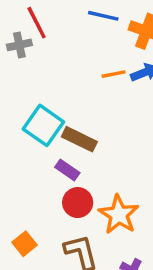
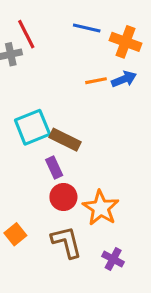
cyan square: (43, 125) -> (32, 127), turned 33
purple rectangle: (67, 170) -> (54, 168), turned 30

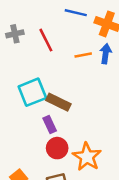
red line: (26, 34) -> (46, 40), moved
blue arrow: (124, 79) -> (106, 54), turned -60

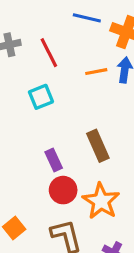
cyan square: (32, 92) -> (41, 97), moved, size x0.7
brown rectangle: (58, 102) -> (98, 146), moved, turned 40

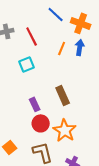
blue line: (87, 18) -> (56, 14), turned 30
orange line: (96, 72) -> (62, 48), turned -56

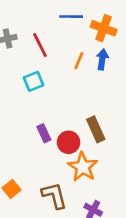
blue line: (56, 14) -> (71, 17), turned -42
brown rectangle: (63, 95) -> (96, 129), moved
red circle: (41, 123) -> (69, 142), moved

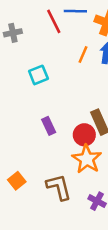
red line: (40, 45) -> (54, 21), moved
red circle: (69, 142) -> (84, 135), moved

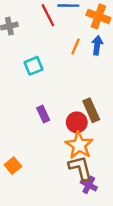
brown L-shape: (59, 187) -> (80, 168), moved

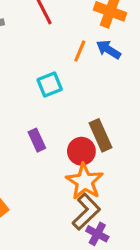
blue arrow: (97, 45) -> (108, 50), turned -66
cyan square: (33, 66) -> (50, 84), moved
brown L-shape: (80, 168) -> (86, 212), turned 60

